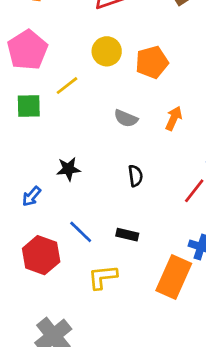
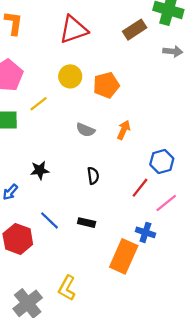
yellow L-shape: (103, 277) -> (67, 288), moved, turned -55

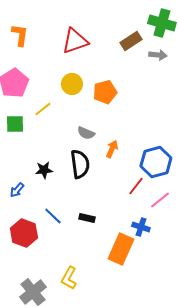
gray arrow: (173, 51) -> (158, 55), moved
orange arrow: (124, 130) -> (112, 149), moved
blue hexagon: (162, 162) -> (156, 162), size x1.4
black semicircle: (93, 176) -> (80, 164), moved, size x1.8

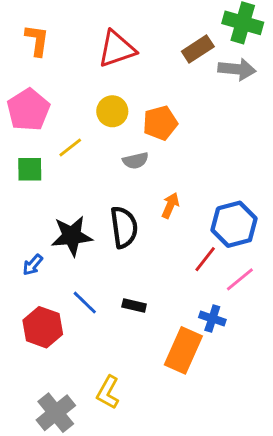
gray arrow: (158, 55) -> (237, 69), size x1.4
gray semicircle: (86, 133) -> (136, 161), moved, turned -36
black star: (44, 170) -> (72, 236), size x1.6

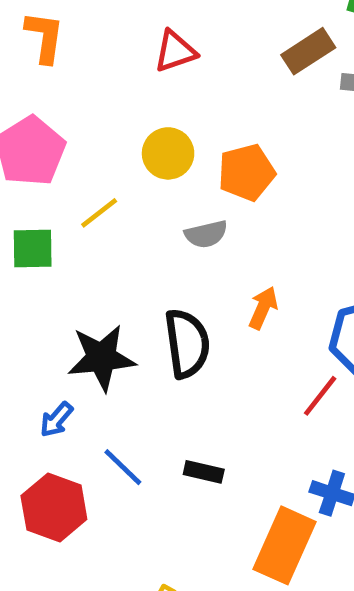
red triangle: (117, 49) -> (175, 51), size x0.7
blue arrow: (33, 265) -> (56, 420), moved

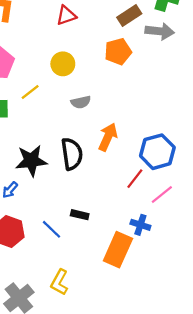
orange pentagon: (246, 172) -> (118, 51), moved
orange arrow: (263, 308) -> (108, 137), size x1.4
blue line: (123, 467) -> (52, 229), moved

